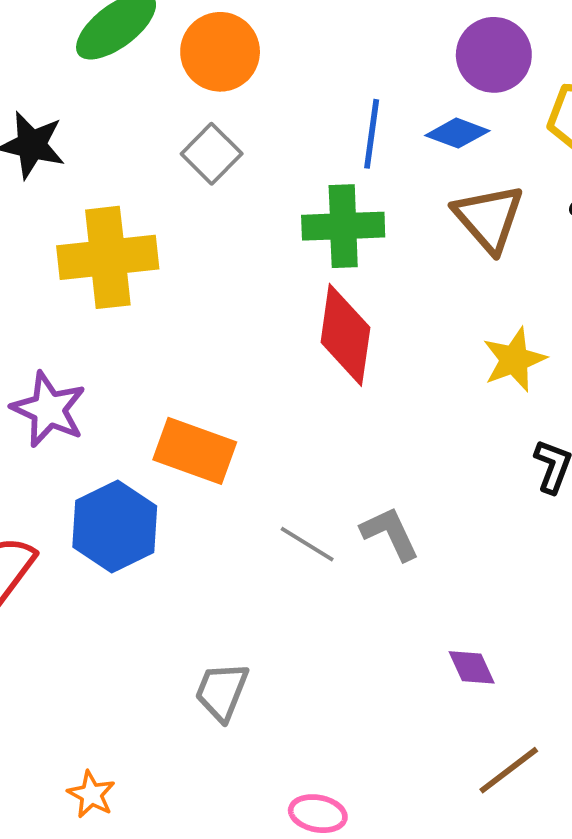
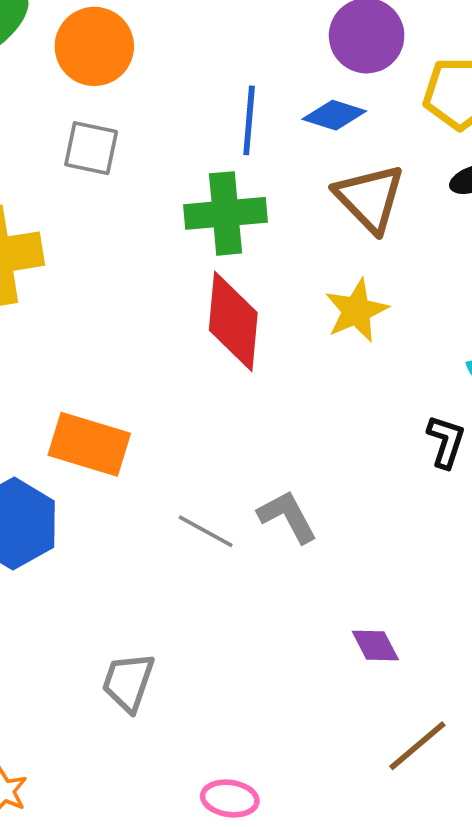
gray square: (212, 154) -> (91, 148), turned -30
yellow star: (514, 360) -> (356, 311), moved

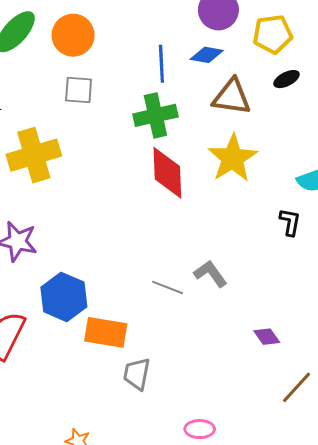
brown triangle: (370, 198) -> (232, 97), turned -30
yellow star: (356, 311) -> (233, 158), size x1.4
orange rectangle: (89, 444) -> (106, 332), moved

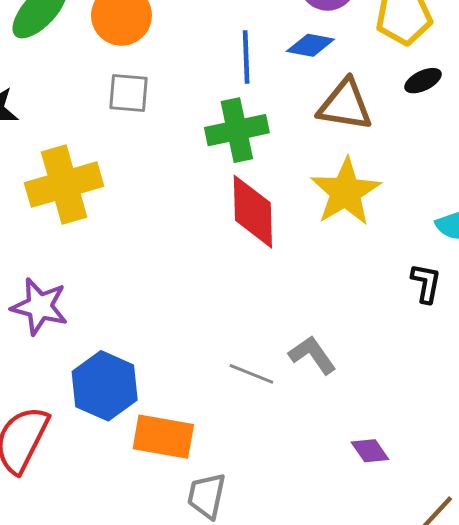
purple diamond: (267, 337) -> (370, 451), moved

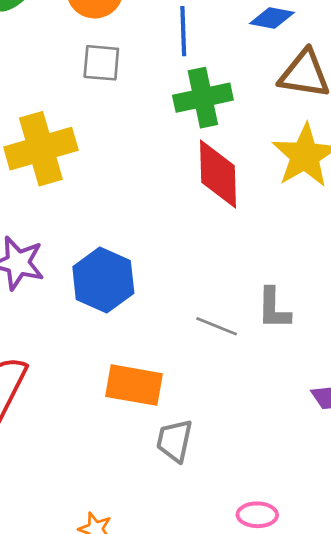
blue line: (246, 57) -> (183, 31), moved
gray L-shape: (312, 355) -> (274, 309), turned -144
blue hexagon: (105, 386) -> (103, 280), moved

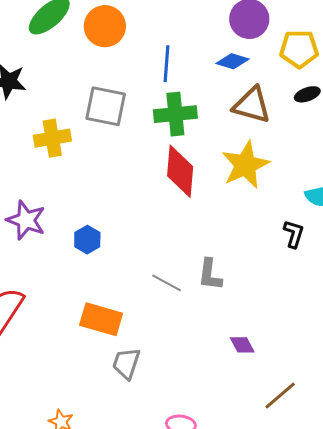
gray square: (101, 63) -> (106, 106), moved, size x1.4
yellow cross: (41, 149) -> (52, 138), size x0.7
blue hexagon: (103, 280) -> (87, 240), size x0.6

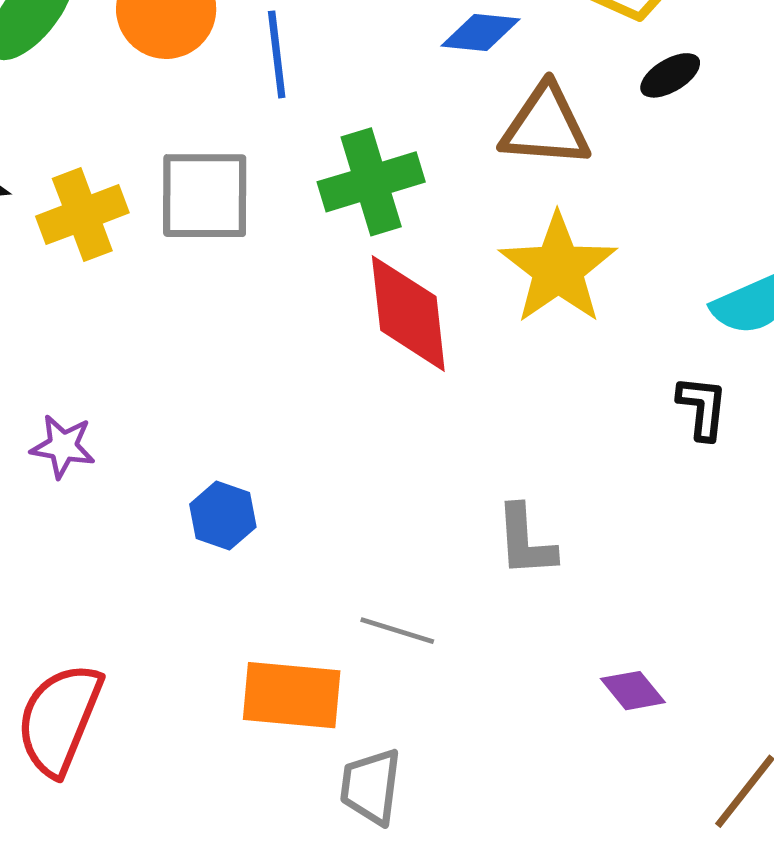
blue line: (166, 64) -> (277, 54), moved
yellow cross: (52, 138) -> (82, 215), moved
purple star: (26, 220) -> (63, 446), moved, size x0.7
gray line: (167, 283) -> (397, 631), moved

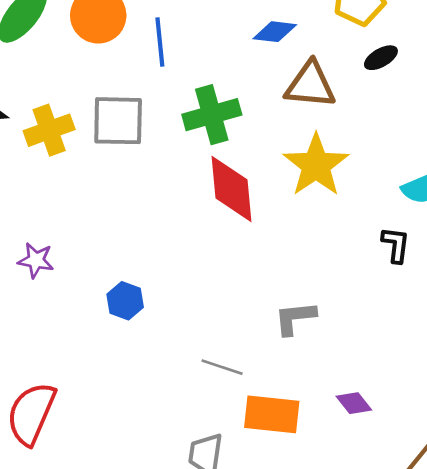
gray L-shape: (525, 541) -> (295, 318), turned 87
orange rectangle: (292, 695) -> (272, 414), moved

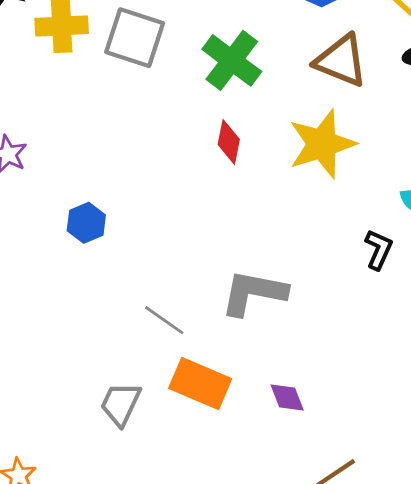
green cross: (212, 115) -> (232, 60), turned 36
red diamond: (231, 189) -> (229, 142), size x0.6
gray L-shape: (295, 318) -> (254, 293), size x1.4

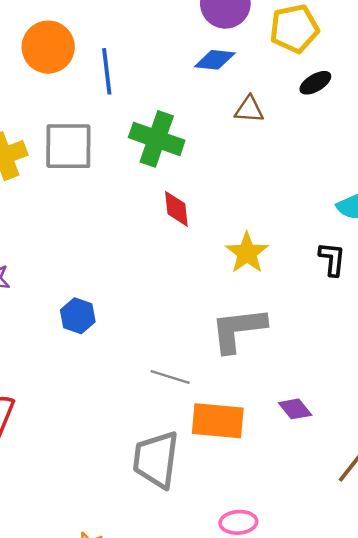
brown triangle: (341, 61) -> (249, 109), size x0.6
yellow star: (322, 144) -> (247, 253), moved, size x0.7
gray trapezoid: (121, 404) -> (156, 460), size x1.4

